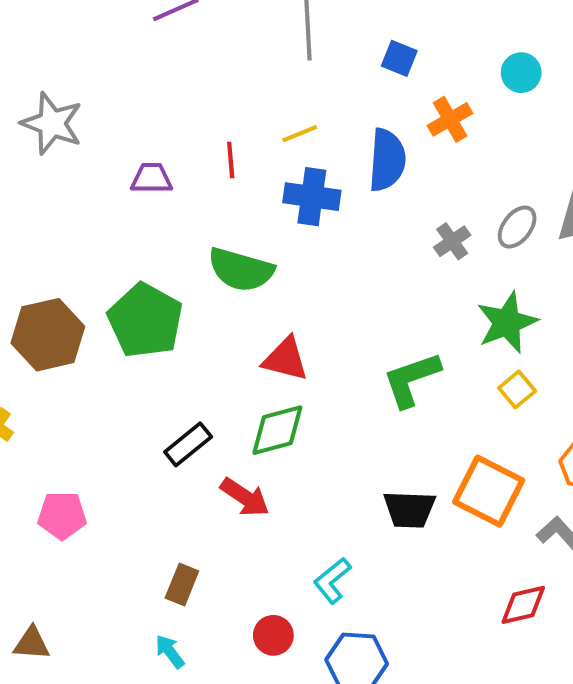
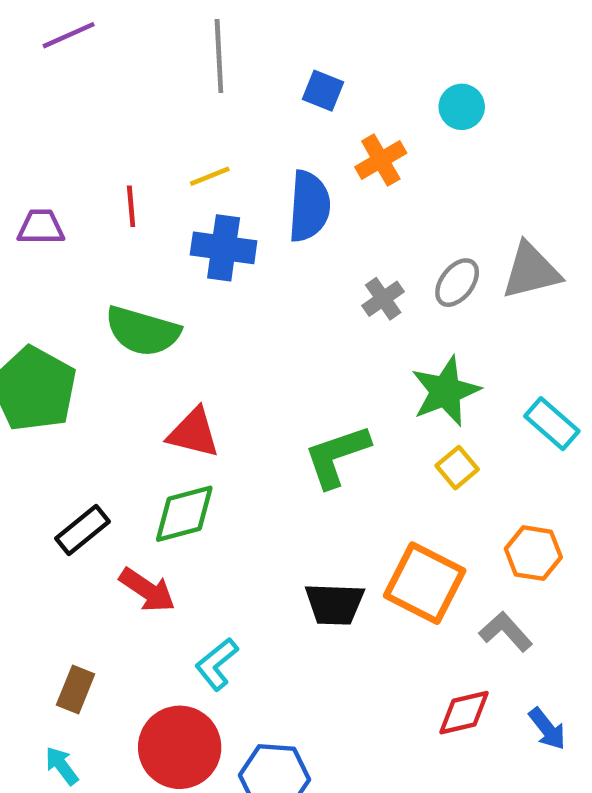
cyan L-shape: (332, 580) -> (217, 664), moved
red circle: (273, 635) -> (180, 747), size x1.8

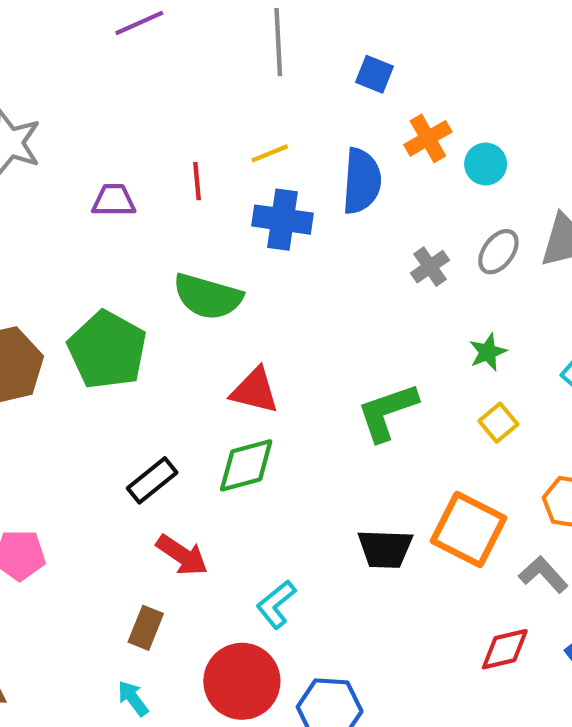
cyan circle: (462, 107) -> (486, 164), moved
green star: (446, 391) -> (488, 352), size x0.6
red arrow: (147, 590) -> (182, 555), moved

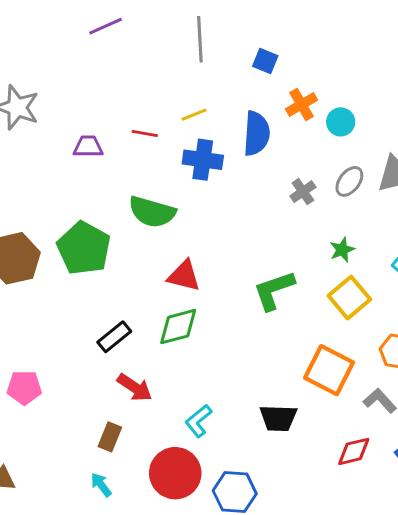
red line: (197, 181) -> (145, 134), turned -75
yellow square: (498, 423) -> (349, 298), size x1.6
black trapezoid: (385, 549) -> (278, 418), moved

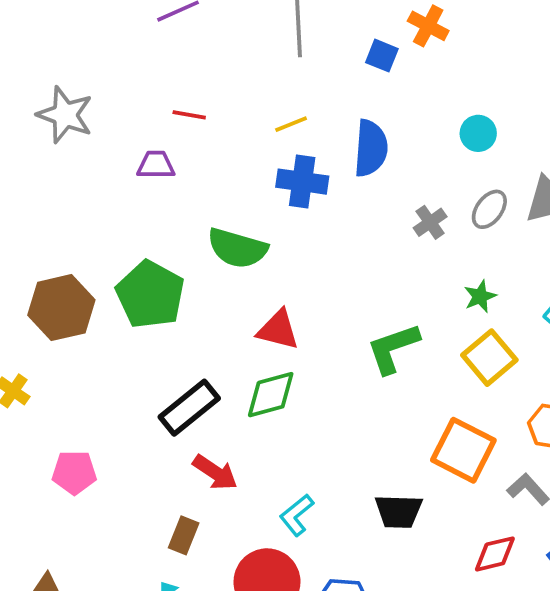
orange cross: (301, 105) -> (428, 26), moved, turned -32
red line: (145, 134) -> (189, 115), moved
black rectangle: (114, 337) -> (189, 408), size x1.4

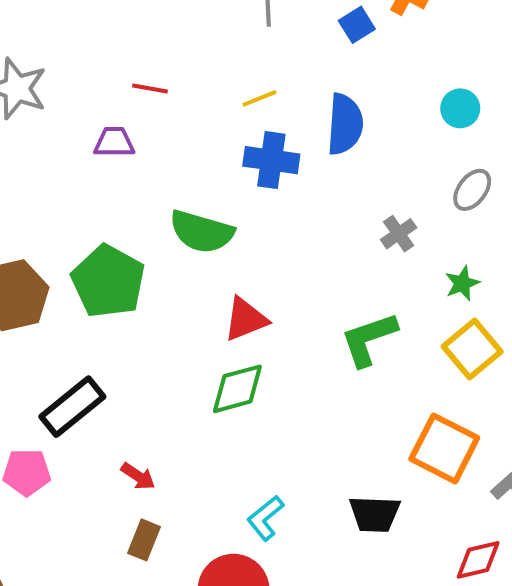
blue square: (382, 56) -> (357, 25), turned 36
gray cross: (430, 222) -> (399, 234), moved
red triangle: (278, 330) -> (245, 319), turned -36
black rectangle: (189, 408) -> (72, 407), moved
red arrow: (215, 472) -> (138, 476), moved, size x0.7

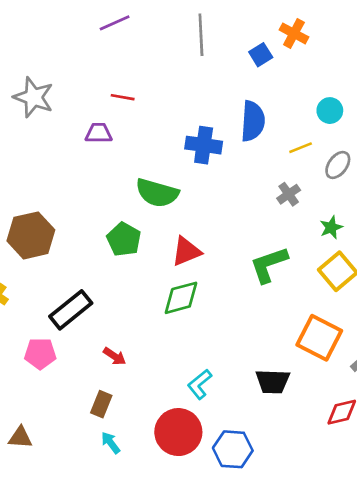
yellow line: (259, 98) -> (301, 148), moved
green pentagon: (108, 281) -> (124, 239), moved, size x0.7
brown rectangle: (144, 540) -> (101, 404), moved

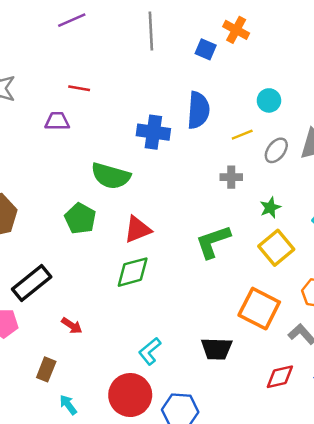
blue square: (261, 55) -> (206, 49), turned -35
gray cross: (289, 194) -> (231, 177), turned 35
brown rectangle: (101, 404) -> (46, 369), moved

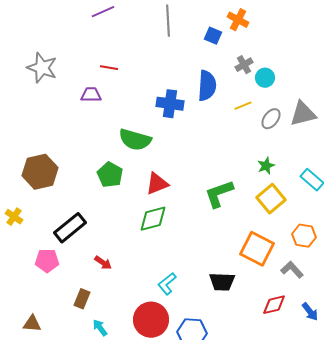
gray cross: (231, 177) -> (244, 65), moved, turned -30

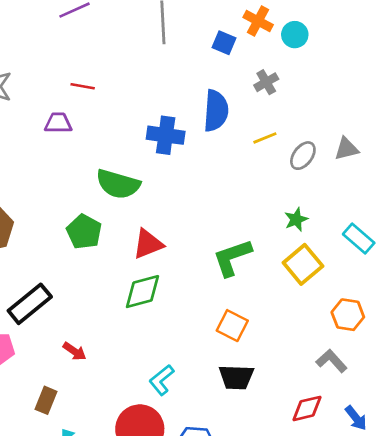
cyan circle: (265, 78) -> (295, 35), moved
gray triangle: (303, 114) -> (346, 149), size x0.7
orange square: (257, 249) -> (232, 326), moved, size x0.7

